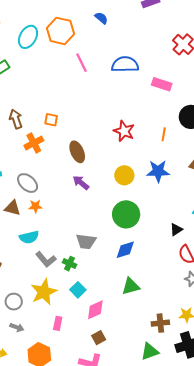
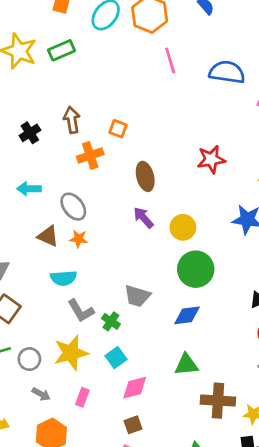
red star: (124, 131) -> (211, 159), turned 30
yellow circle: (124, 175) -> (183, 227), moved
brown cross: (160, 323) -> (218, 401), moved, size x1.4
gray arrow: (17, 327) -> (41, 394), moved

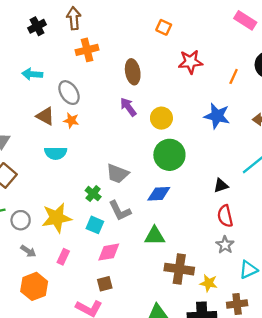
orange square: (118, 129) -> (164, 27), moved
gray L-shape: (81, 311) -> (120, 211), moved
cyan square: (116, 358) -> (95, 225), turned -36

